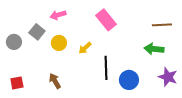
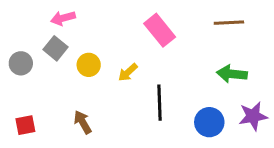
pink arrow: (58, 15) -> (63, 18), moved
brown line: (162, 25) -> (229, 23), moved
purple star: (168, 77) -> (253, 116), turned -30
blue circle: (129, 80) -> (209, 122), moved

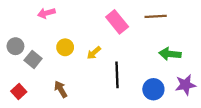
brown line: (229, 23) -> (156, 16), moved
gray square: (55, 48) -> (33, 59), moved
red square: (25, 125) -> (19, 91), turned -32

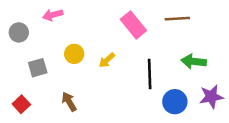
gray circle: (15, 46) -> (19, 32), moved
gray square: (33, 59) -> (38, 68), turned 35
black line: (117, 75) -> (150, 74), moved

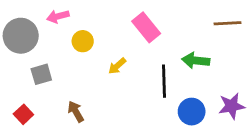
brown line: (177, 19) -> (227, 23), moved
gray circle: (19, 32) -> (21, 36), size x1.6
yellow circle: (74, 54) -> (83, 41), moved
green arrow: (194, 61) -> (196, 61), moved

